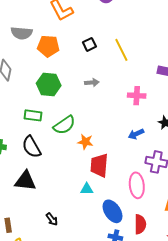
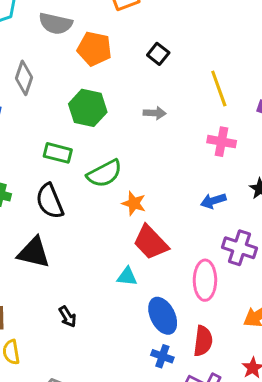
black square: (89, 44) -> (158, 54), turned -32
yellow line: (121, 50) -> (219, 89), moved
red trapezoid: (99, 165) -> (151, 242), turned -55

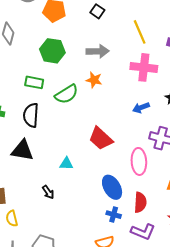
gray arrow: (155, 113) -> (98, 51), size x1.5
pink cross: (222, 142) -> (144, 67), size x1.4
black semicircle: (50, 201) -> (31, 115), turned 30
orange star: (134, 203) -> (94, 80), moved
cyan triangle: (127, 277) -> (66, 164), moved

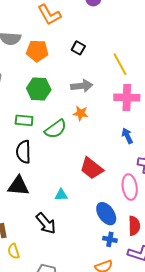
blue arrow: (141, 108) -> (127, 136), turned 91
black arrow: (48, 192) -> (46, 223), size x1.6

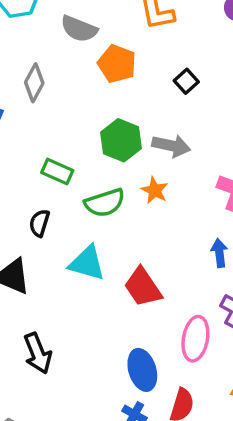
green hexagon: (39, 89) -> (121, 140), moved
black semicircle: (24, 152) -> (39, 223), size x0.7
cyan triangle: (61, 195) -> (87, 263), moved, size x1.6

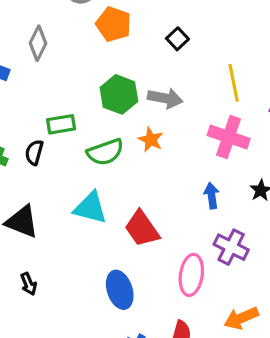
green rectangle: (57, 171) -> (61, 124), turned -32
black semicircle: (39, 223) -> (34, 152), moved
black arrow: (38, 353) -> (29, 284), moved, size x0.6
blue ellipse: (142, 370) -> (120, 290), moved

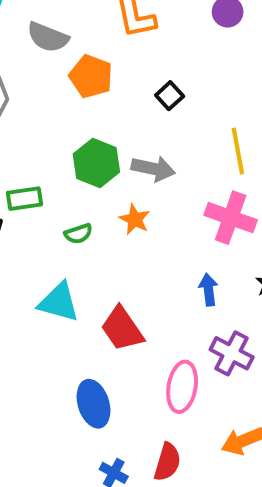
green semicircle: (105, 152) -> (78, 234), size x0.6

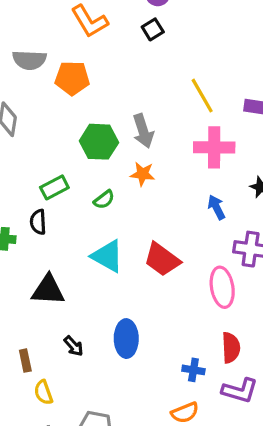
black square: (170, 96) -> (153, 29), moved, turned 30
gray arrow: (153, 169) -> (143, 131), turned 80
cyan triangle: (59, 302) -> (107, 256), turned 33
blue ellipse: (93, 404) -> (126, 339), moved, turned 36

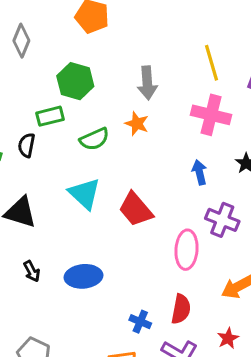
green hexagon: (99, 142) -> (75, 81), moved
green semicircle: (104, 200) -> (94, 139), size x1.4
blue ellipse: (126, 339) -> (83, 276), turned 72

